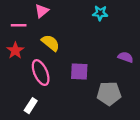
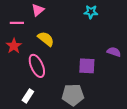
purple square: (79, 71) -> (87, 66), moved
gray pentagon: (109, 93) -> (73, 95), moved

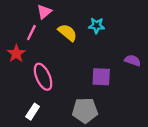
cyan star: (91, 12) -> (97, 26), moved
pink line: (17, 23) -> (31, 33), moved, turned -64
yellow semicircle: (46, 39) -> (67, 33), moved

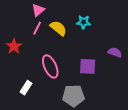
pink line: (31, 33) -> (37, 28), moved
pink ellipse: (43, 77) -> (50, 66), moved
white rectangle: (33, 112) -> (26, 88), moved

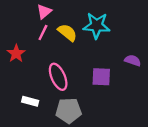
cyan star: (84, 22) -> (97, 25), size x1.6
white rectangle: (26, 88) -> (30, 101), turned 72
gray pentagon: (73, 96) -> (69, 111), moved

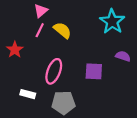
cyan star: (97, 25) -> (112, 22), moved, turned 30
pink ellipse: (58, 77) -> (54, 71), turned 45

